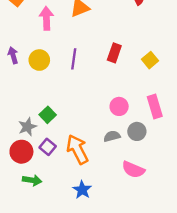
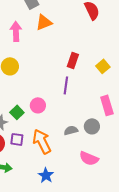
purple line: (74, 59) -> (66, 85), moved
pink circle: (119, 106) -> (38, 105), moved
purple square: (48, 147) -> (17, 139), turned -32

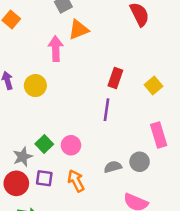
pink arrow: (16, 31) -> (56, 49), moved
pink circle: (38, 105) -> (71, 145), moved
orange arrow: (42, 141) -> (76, 181), size x0.7

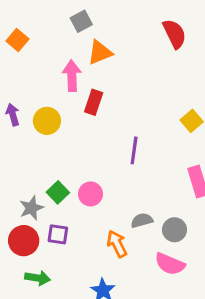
red rectangle: (115, 78) -> (94, 102), moved
gray circle: (140, 162) -> (174, 230), moved
orange arrow: (76, 181) -> (117, 244), moved

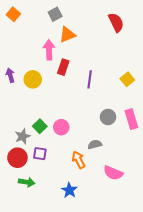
orange square: (17, 40) -> (13, 14), moved
purple line: (134, 150) -> (90, 79), moved
gray circle: (174, 230) -> (108, 117), moved

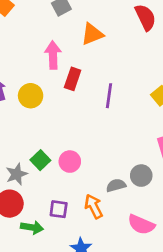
orange triangle: (67, 35) -> (92, 34), moved
gray circle: (108, 117) -> (141, 176), moved
purple square: (40, 154) -> (59, 209), moved
green arrow: (27, 182) -> (32, 227), moved

